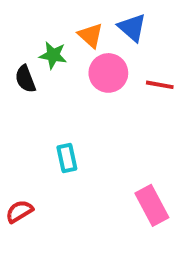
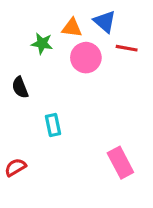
orange triangle: (91, 35) -> (72, 28), turned -35
black semicircle: (25, 79) -> (20, 87), moved
red line: (160, 85) -> (127, 48), moved

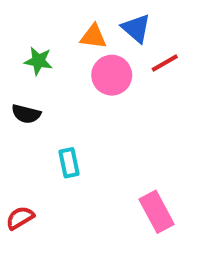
green star: (42, 43) -> (38, 61), moved
red line: (127, 48) -> (165, 63), turned -40
black semicircle: (20, 87) -> (26, 114), turned -55

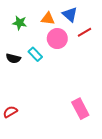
green star: (38, 61) -> (20, 23), moved
cyan rectangle: (69, 163) -> (35, 54), moved, turned -32

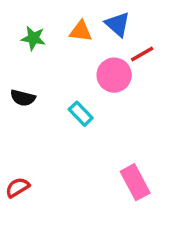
pink circle: (57, 39) -> (114, 75), moved
cyan rectangle: (35, 54) -> (81, 114), moved

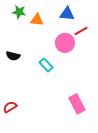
blue triangle: (118, 24) -> (67, 14), turned -35
orange triangle: (81, 31) -> (37, 20), moved
green star: (33, 38) -> (19, 12), moved

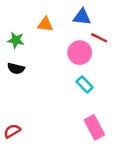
green star: (19, 12) -> (16, 40), moved
red line: (81, 31) -> (99, 38), turned 56
cyan rectangle: (46, 65) -> (85, 84), moved

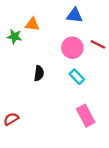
orange triangle: (45, 24) -> (32, 24), moved
red line: (99, 38) -> (98, 44), moved
black semicircle: (16, 69) -> (39, 73), moved, turned -96

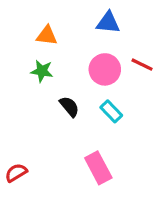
green star: (14, 37) -> (42, 71), moved
black semicircle: (39, 73) -> (69, 107), moved, turned -48
pink rectangle: (86, 116) -> (98, 168), moved

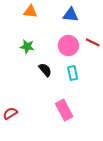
orange triangle: (47, 36) -> (30, 12), moved
cyan rectangle: (111, 111) -> (73, 73), turned 32

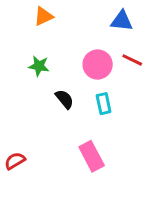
orange triangle: (30, 12) -> (43, 16), turned -32
blue triangle: (71, 15) -> (122, 21), moved

